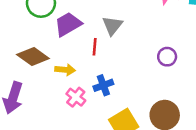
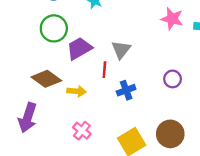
blue cross: (103, 85) -> (126, 90), moved
pink cross: (76, 97) -> (82, 131), moved

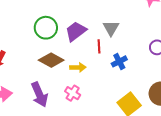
green circle: (54, 28) -> (46, 28), moved
purple arrow: (28, 118) -> (39, 94), turned -35
pink cross: (82, 131) -> (73, 93), moved

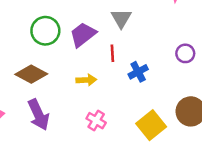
gray triangle: (111, 28) -> (121, 18), moved
brown diamond: (51, 60) -> (31, 74), moved
pink cross: (73, 93) -> (96, 121), moved

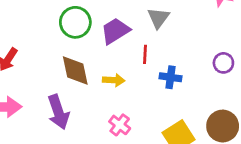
blue cross: (138, 72) -> (171, 77), turned 30
brown diamond: (31, 74) -> (75, 70), moved, turned 44

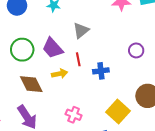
gray triangle: (158, 18) -> (81, 31), turned 30
purple trapezoid: (115, 31) -> (53, 48), turned -85
yellow arrow: (114, 80) -> (60, 74), moved

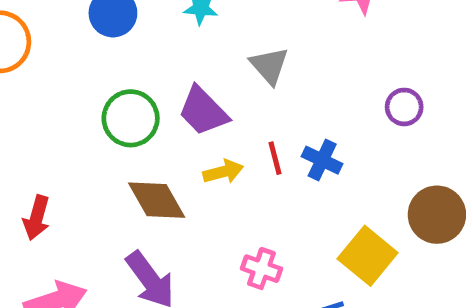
gray triangle: (81, 31) -> (269, 66), turned -30
red line: (78, 59) -> (275, 158), moved
blue cross: (101, 71) -> (322, 160), turned 35

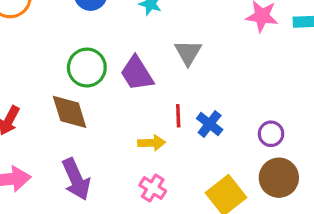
purple circle: (404, 107) -> (271, 134), moved
yellow arrow: (223, 172) -> (152, 143), moved
brown diamond: (157, 200) -> (70, 112), moved

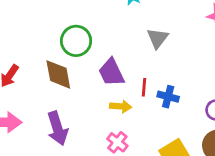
purple trapezoid: (137, 73) -> (111, 72), moved
blue cross: (210, 124) -> (168, 97), turned -30

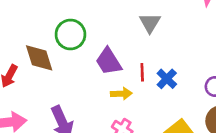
brown diamond: (58, 74) -> (39, 58), moved
blue cross: (168, 97) -> (167, 79), turned 36

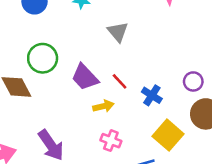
red line: (142, 72) -> (120, 81), turned -30
blue cross: (167, 79) -> (152, 95), moved

